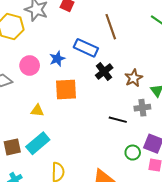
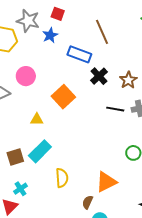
blue star: (57, 59) -> (50, 35), moved
orange square: (66, 89) -> (63, 97), turned -35
black line: (118, 120) -> (115, 109), moved

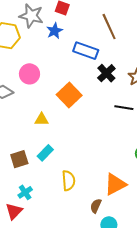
cyan rectangle: (40, 151) -> (45, 153), size x0.7

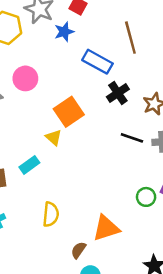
yellow triangle: (42, 119) -> (54, 137), moved, turned 32
cyan rectangle: (45, 153) -> (29, 165), moved

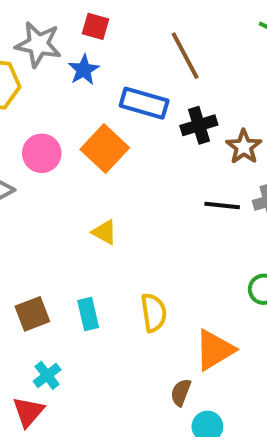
black cross: (118, 93) -> (199, 125), moved, turned 30
orange square: (69, 112) -> (105, 148), moved
cyan rectangle: (29, 165) -> (88, 314), moved, turned -54
yellow semicircle: (51, 214) -> (154, 313), moved

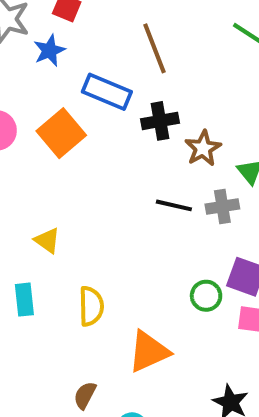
yellow triangle: (105, 232) -> (47, 240), moved
brown semicircle: (181, 392) -> (85, 395), moved

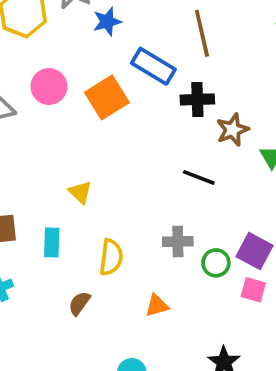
gray cross: (222, 206) -> (178, 241), moved
orange triangle: (149, 351) -> (157, 306), size x0.6
brown semicircle: (85, 395) -> (79, 303), moved

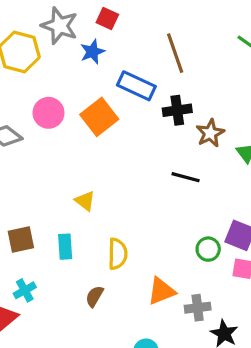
gray cross: (178, 241) -> (198, 308), moved
orange triangle: (157, 306) -> (161, 291), size x1.4

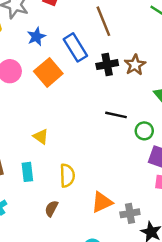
blue star: (92, 52) -> (36, 37), moved
blue rectangle: (136, 86) -> (75, 47), turned 36
brown star: (210, 133) -> (135, 65), moved
green circle: (208, 249) -> (144, 131), moved

